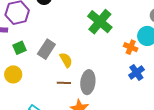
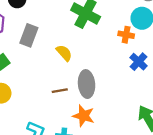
gray rectangle: (46, 49) -> (29, 35), moved
yellow semicircle: (66, 60) -> (64, 53), moved

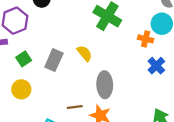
gray rectangle: (29, 35) -> (54, 60), moved
brown line: (60, 91) -> (75, 107), moved

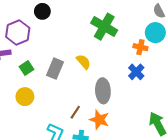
blue cross: (156, 66) -> (136, 72), moved
brown line: (75, 107) -> (75, 112), turned -48

